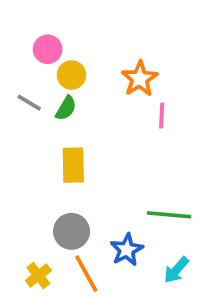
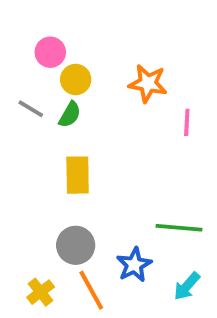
orange star: (140, 79) -> (148, 83), turned -30
pink line: (162, 116) -> (187, 122), moved

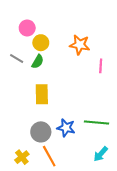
blue star: (134, 265) -> (66, 128), moved, turned -30

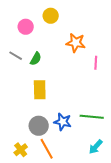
yellow circle: (41, 43) -> (51, 16), moved

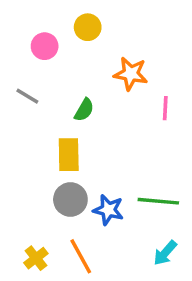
green semicircle: (36, 59) -> (84, 110), moved
gray circle: (39, 126) -> (70, 199), moved

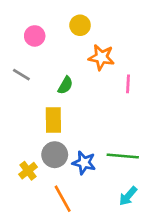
yellow circle: (88, 27) -> (80, 25), moved
yellow cross: (36, 258) -> (28, 171), moved

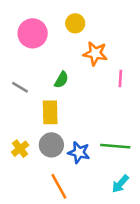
pink circle: (35, 36) -> (33, 33), size x1.5
gray line: (21, 75) -> (20, 87), moved
yellow cross: (28, 171) -> (20, 149), moved

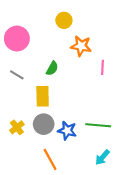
pink circle: (33, 33) -> (17, 39), moved

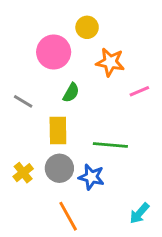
pink circle: (17, 39) -> (54, 52), moved
pink line: (102, 67) -> (139, 91), turned 64
green line: (98, 125) -> (110, 145), moved

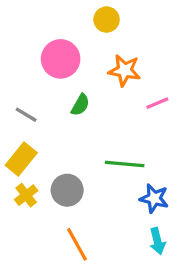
yellow circle: (87, 27) -> (107, 20), moved
yellow rectangle: (58, 130) -> (21, 159), moved, turned 40
blue star: (91, 177) -> (154, 198), moved
cyan arrow: (139, 213) -> (157, 241), turned -55

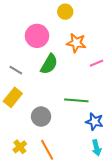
green semicircle: (80, 105) -> (49, 64), size x1.5
yellow cross: (26, 195) -> (20, 147), moved

